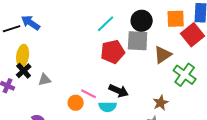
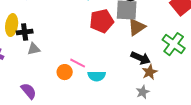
brown triangle: (163, 55) -> (137, 27), moved
black cross: (24, 71) -> (25, 32), moved, turned 35
black arrow: (119, 91) -> (141, 58), moved

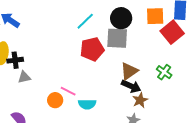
brown triangle: (137, 27) -> (129, 71), moved
green cross: (174, 44) -> (164, 72), size x0.7

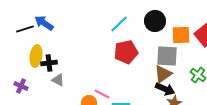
orange square: (155, 16) -> (181, 35), moved
gray square: (117, 38) -> (167, 56), moved
gray triangle: (24, 77) -> (58, 80), turned 40

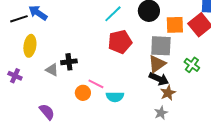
black cross: (49, 63) -> (69, 62), moved

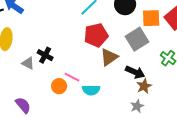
gray square: (161, 46) -> (137, 39), turned -35
black cross: (69, 62) -> (45, 55), turned 35
brown triangle: (157, 64) -> (109, 57), moved

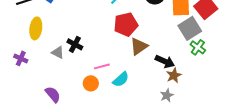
gray square: (137, 39) -> (190, 28), moved
pink line: (72, 77) -> (102, 66), turned -42
orange circle: (59, 86) -> (91, 83), moved
cyan semicircle: (91, 90) -> (121, 79), turned -42

